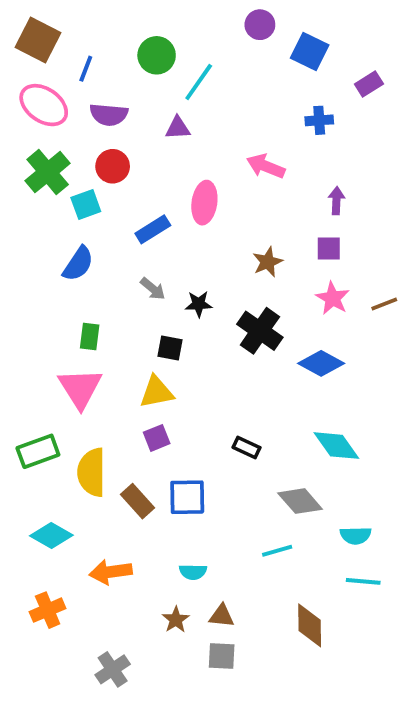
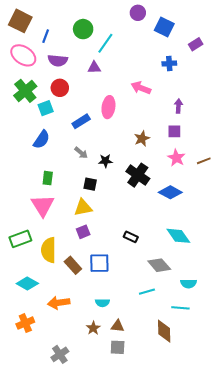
cyan line: (363, 581) -> (180, 308), moved

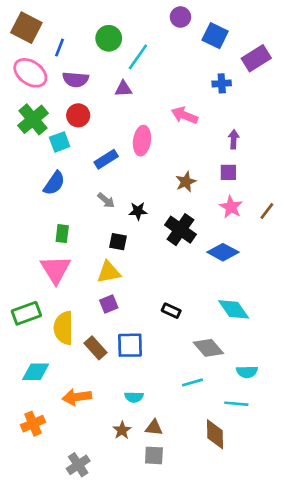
purple rectangle: (196, 44) -> (256, 58), size x1.5
brown line: (204, 161) -> (267, 211), turned -32
cyan diamond: (27, 283) -> (36, 372), turned -30

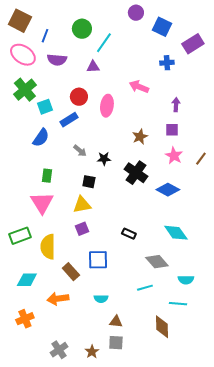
red circle: (78, 115) -> (79, 97), moved
blue rectangle: (106, 159) -> (69, 120), moved
brown rectangle: (95, 348) -> (71, 272), moved
brown star: (122, 430) -> (92, 352), moved

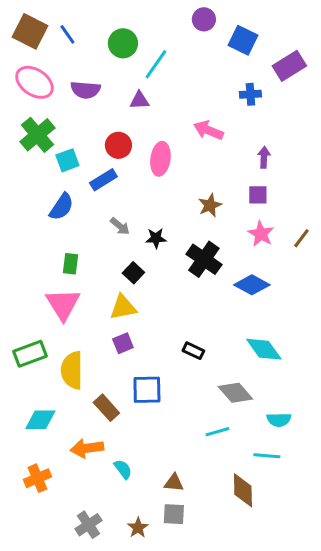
blue line: (45, 36) -> (67, 34), moved, turned -56
black square: (89, 182) -> (133, 273), turned 32
cyan semicircle: (101, 299) -> (123, 469), moved, turned -128

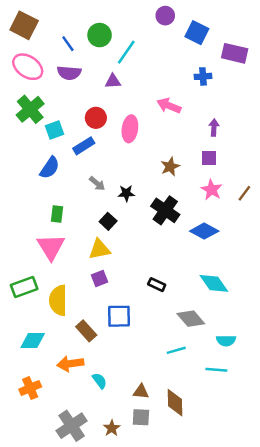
blue line: (67, 34) -> (68, 44), moved
purple rectangle: (289, 66) -> (235, 53), turned 45
brown diamond: (243, 490) -> (175, 403), moved
gray cross: (88, 525) -> (72, 426), size x1.4

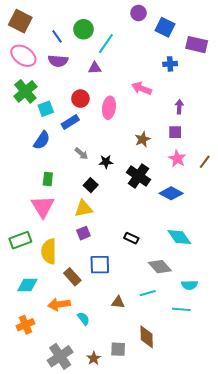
brown triangle: (141, 392) -> (118, 302), moved

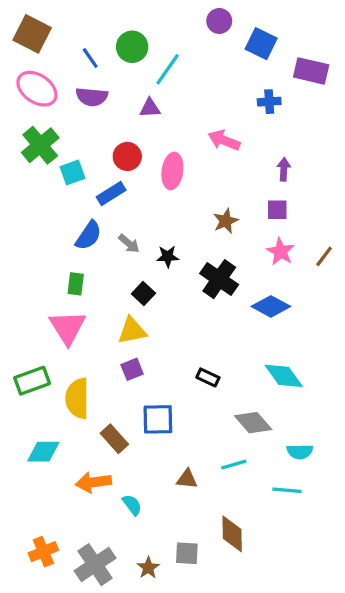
blue semicircle: (42, 140) -> (89, 235), moved
orange cross: (25, 325) -> (43, 552), moved

